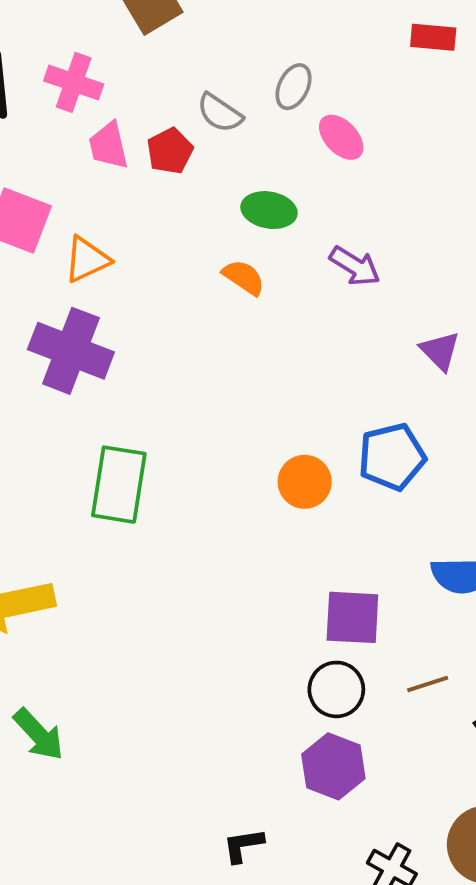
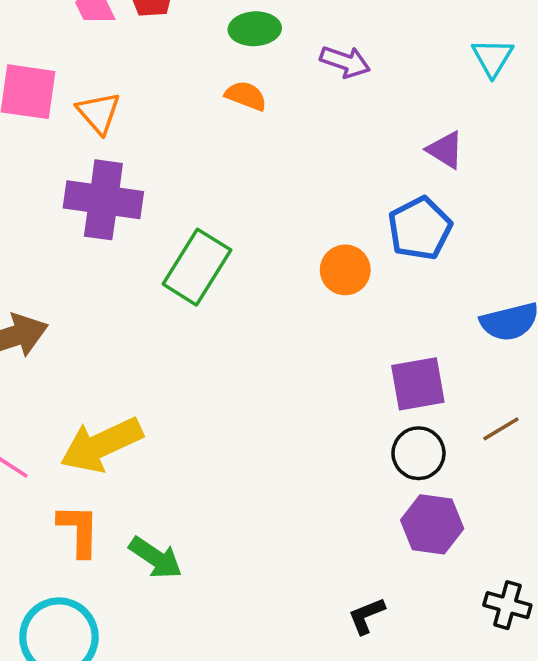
orange triangle: (87, 259) -> (98, 113), turned -33
purple triangle: (440, 351) -> (445, 150), moved
green rectangle: (119, 485) -> (197, 267), moved, turned 36

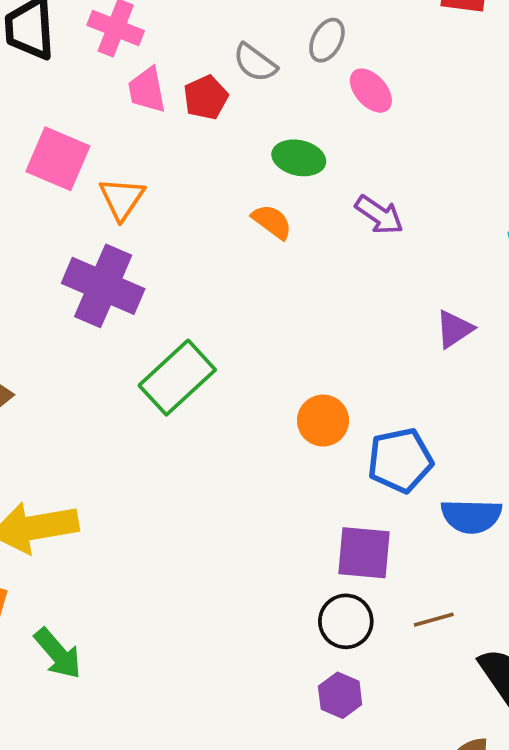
purple triangle: (445, 150) -> (454, 329), turned 39
blue pentagon: (420, 228) -> (400, 460), moved
purple hexagon: (432, 524) -> (340, 695), size x0.7

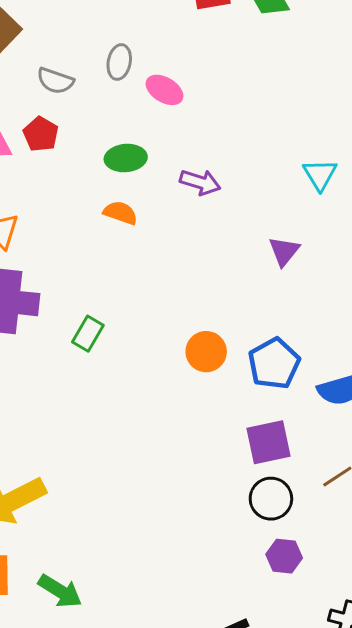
gray semicircle: (255, 63) -> (55, 81), moved
green rectangle: (177, 378) -> (88, 334), moved, size x0.6

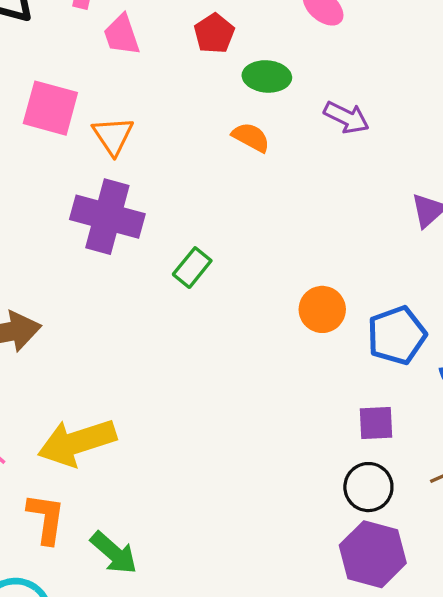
red pentagon: (41, 134) -> (214, 33), moved
purple square: (268, 442) -> (376, 423), size x0.7
purple hexagon: (284, 556) -> (373, 554), size x1.6

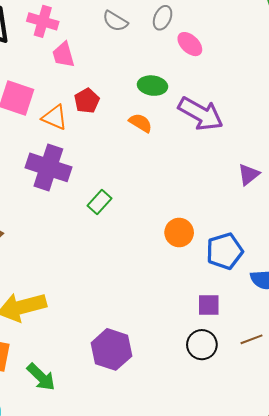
red pentagon: (214, 33) -> (87, 101), moved
purple arrow: (346, 117) -> (201, 114), size x1.6
orange triangle: (113, 136) -> (55, 117), turned -36
purple hexagon: (373, 554) -> (111, 349), moved

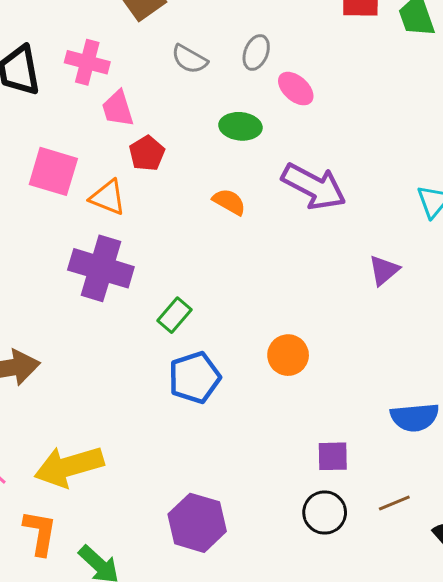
green ellipse: (152, 86) -> (240, 126), moved
red pentagon: (87, 101) -> (147, 153), moved
blue pentagon: (225, 251) -> (194, 378), moved

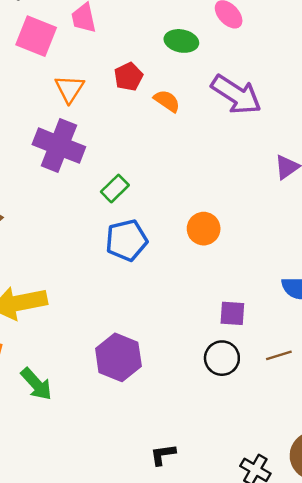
red pentagon: (147, 153) -> (128, 77), moved
pink square: (53, 171) -> (36, 36), moved
orange triangle: (108, 197) -> (69, 89), turned 36

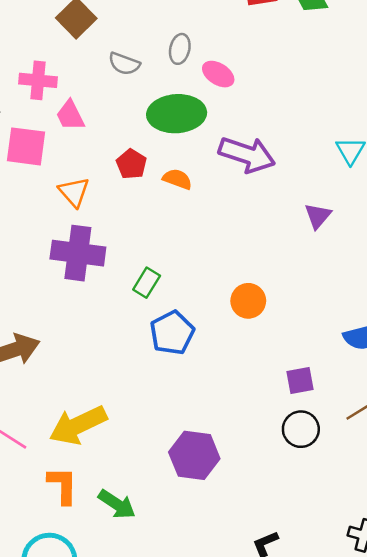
green ellipse: (181, 41) -> (177, 114), size x1.6

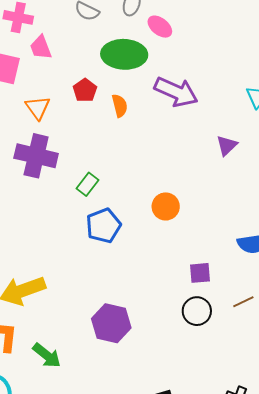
orange semicircle: (177, 179) -> (120, 106), turned 50

